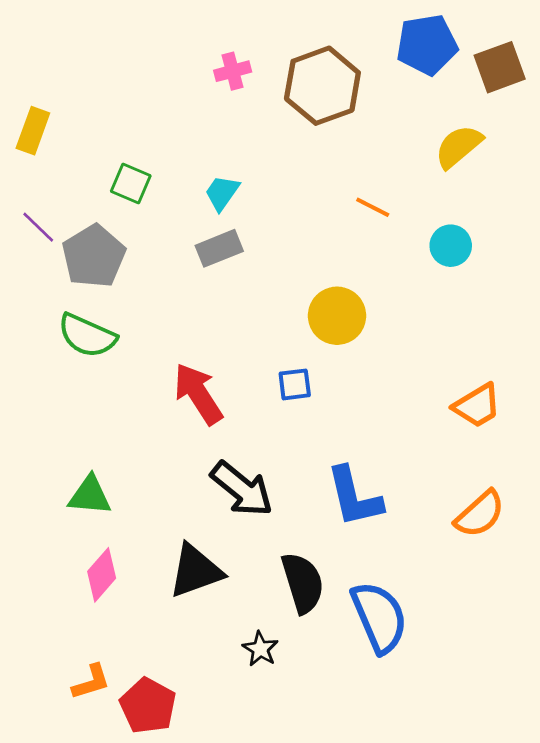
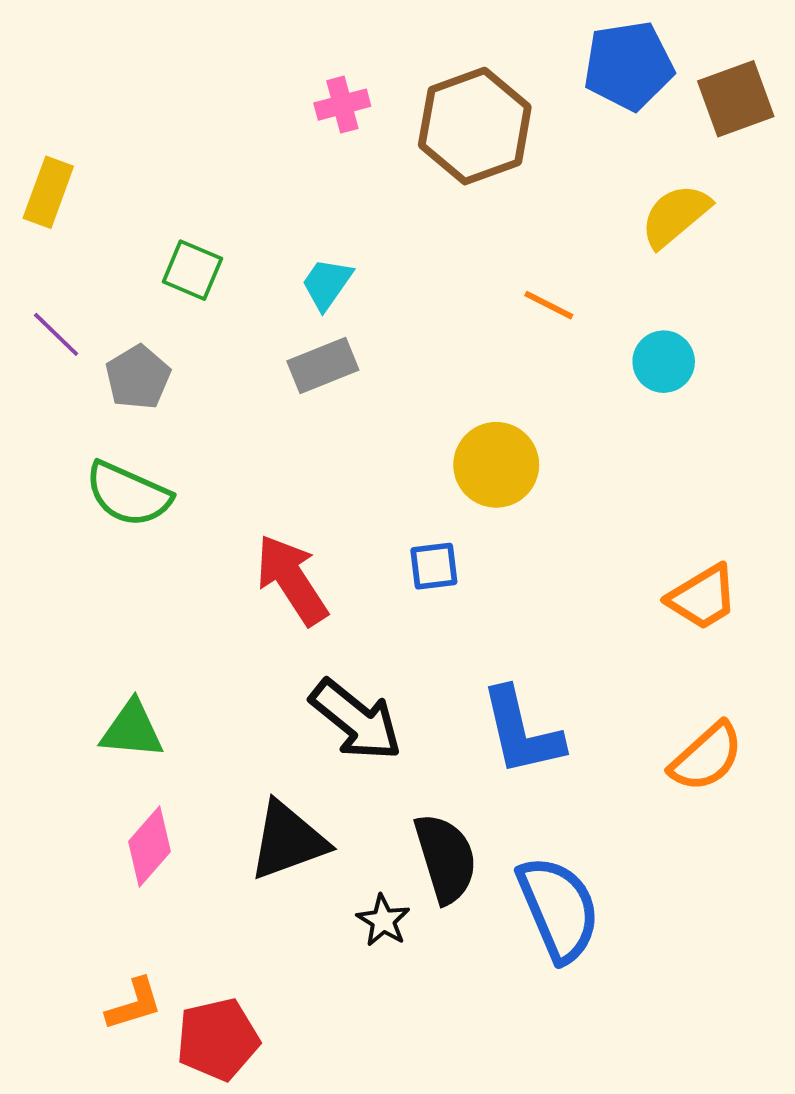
gray pentagon: (94, 256) -> (138, 377), size x0.7
black star: (260, 649) -> (383, 921), moved
red pentagon: (148, 706) -> (218, 1039), turned 30

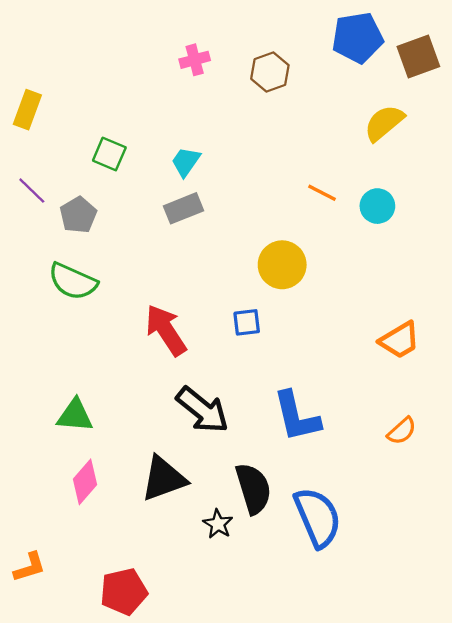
brown hexagon: (475, 126) -> (270, 72), size x0.6
orange line: (549, 305) -> (322, 193), moved
orange semicircle: (706, 757) -> (402, 431), size x0.7
orange L-shape: (134, 1004) -> (30, 567), moved

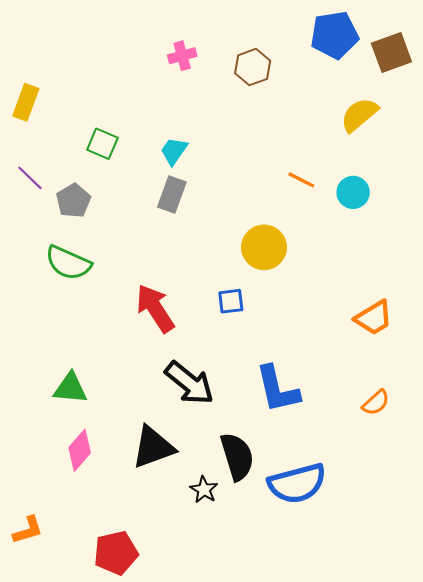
gray rectangle: (184, 208) -> (172, 194), turned -48
blue semicircle: (318, 517) -> (297, 483), turned 98

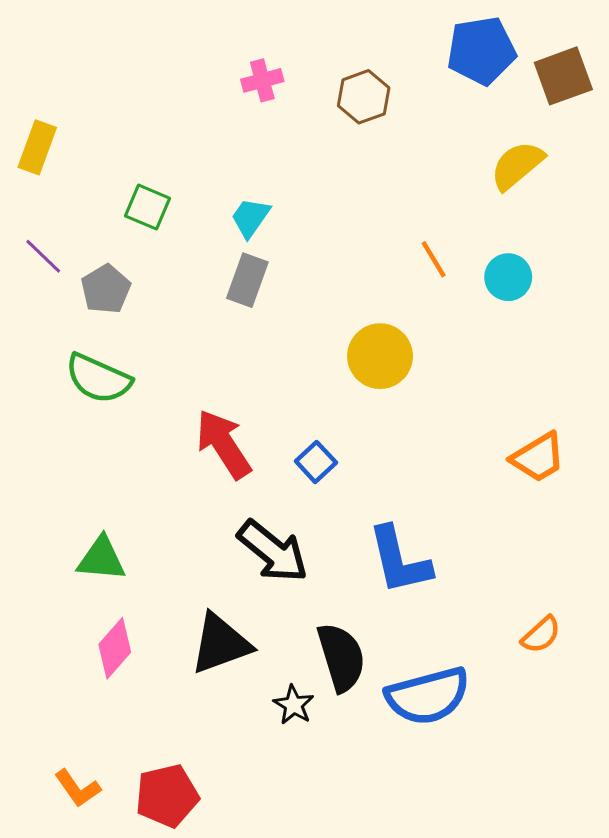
orange line: (301, 180) -> (434, 259), turned 32
blue square: (231, 301) -> (316, 462), moved, turned -36
orange semicircle: (376, 403) -> (541, 635), moved
orange L-shape: (28, 530) -> (77, 788), moved, turned 72

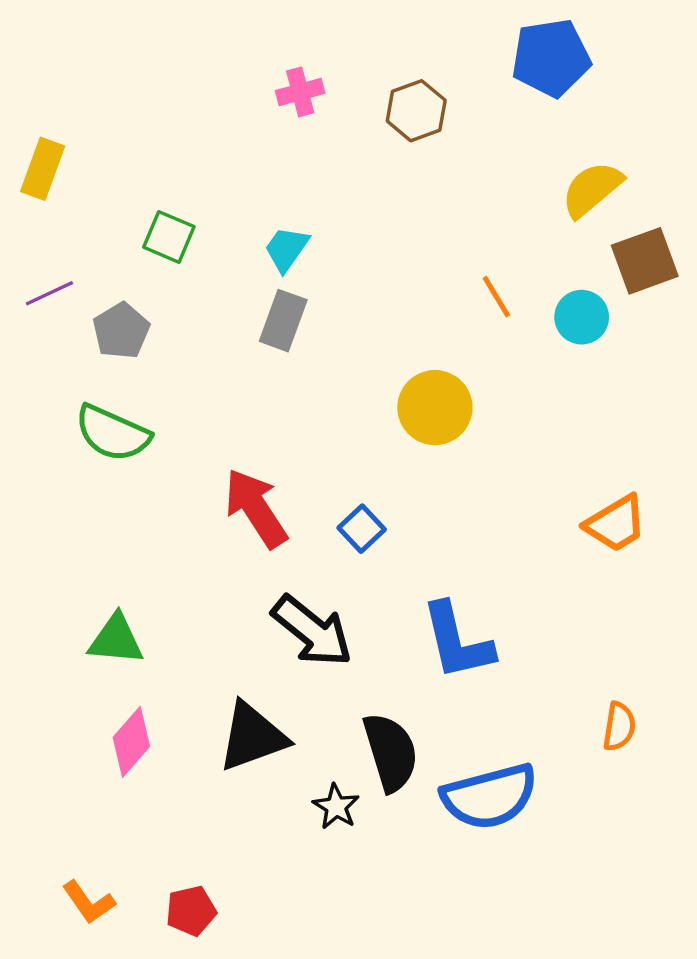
brown square: (563, 76) -> (645, 261), moved
purple line: (43, 256) -> (49, 293), turned -69
orange semicircle: (541, 635) -> (619, 727), turned -39
red pentagon: (167, 796) -> (191, 911), size x0.7

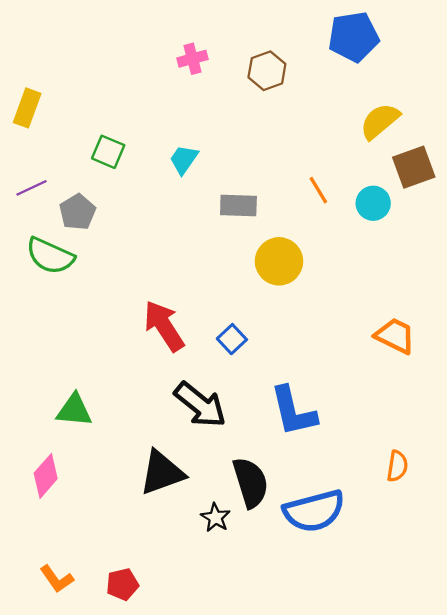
gray rectangle: (283, 321) -> (238, 205), moved, turned 72
green semicircle: (113, 433) -> (50, 256), moved
orange trapezoid: (616, 524) -> (395, 336), turned -123
pink diamond: (131, 742) -> (46, 476), moved

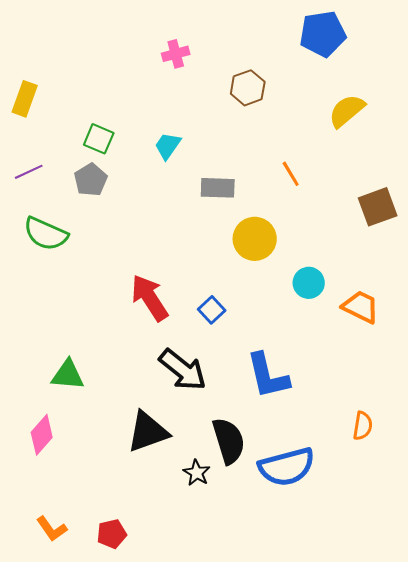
brown hexagon: (267, 71) -> (248, 88), moved
brown square: (414, 167) -> (378, 207), moved
cyan circle: (373, 203) -> (309, 283), moved
gray pentagon: (77, 212) -> (91, 180), moved

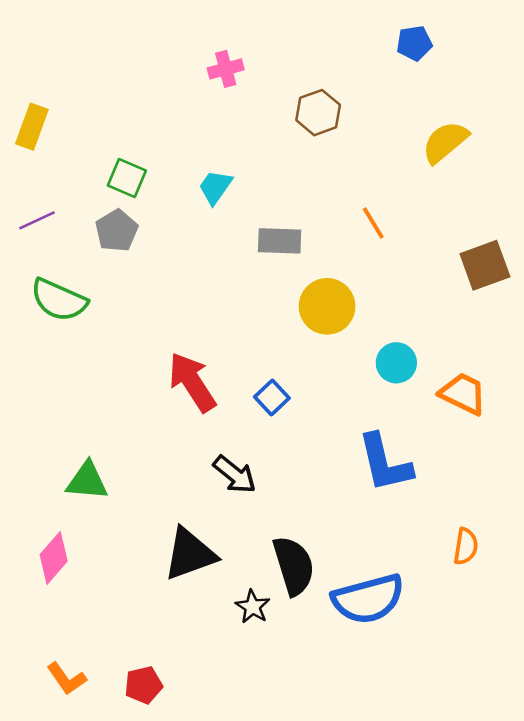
blue pentagon: (323, 34) -> (414, 43), size x0.6
black arrow: (183, 370) -> (235, 474), size x0.7
blue L-shape: (268, 376) -> (385, 463), moved

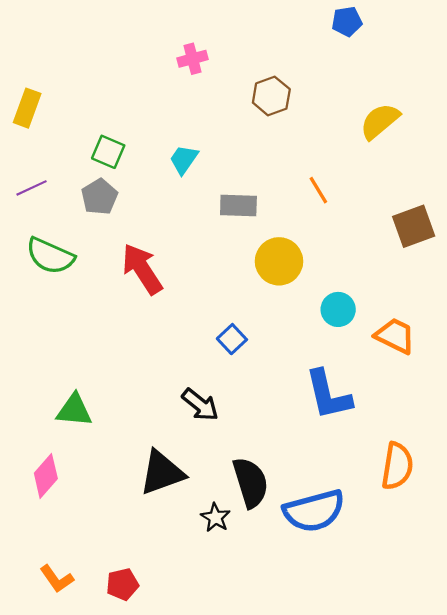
blue pentagon: (414, 43) -> (347, 22), moved
red arrow: (192, 382) -> (142, 269), moved
orange semicircle: (466, 546) -> (397, 466), size x1.5

